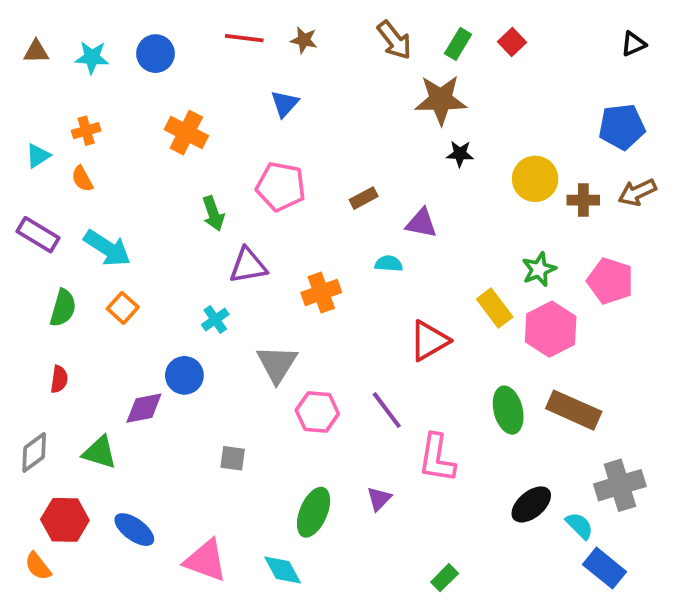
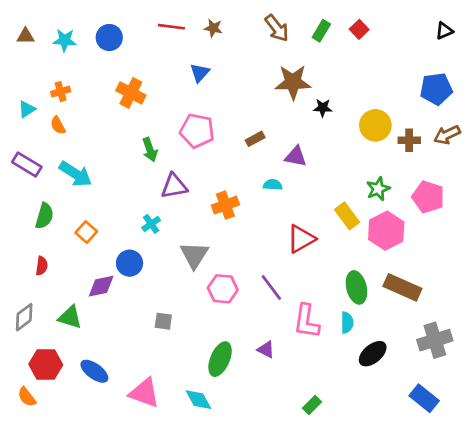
brown star: (441, 100) -> (293, 82), moved
orange square: (123, 308) -> (86, 232), moved
purple triangle: (379, 499) -> (266, 350), turned -48
cyan semicircle: (579, 526) -> (347, 323), moved, turned 45

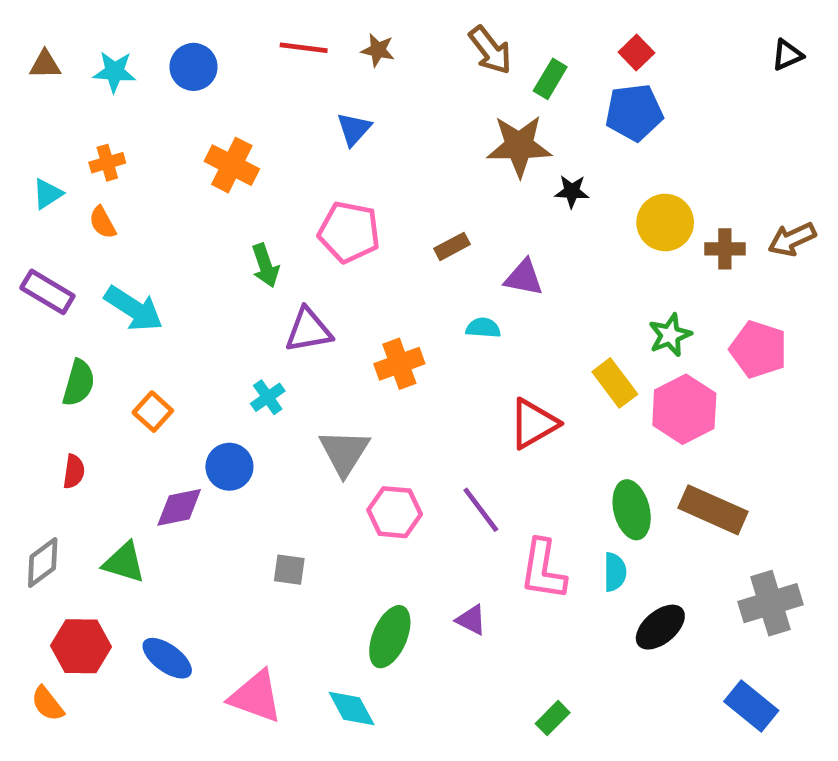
green rectangle: (321, 31) -> (550, 79), moved
blue pentagon: (436, 89) -> (634, 112), moved

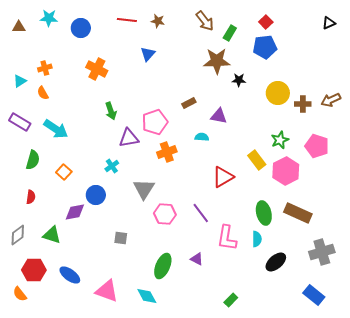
cyan star: (115, 72) -> (49, 18), moved
pink pentagon: (349, 232) -> (155, 122), moved, turned -30

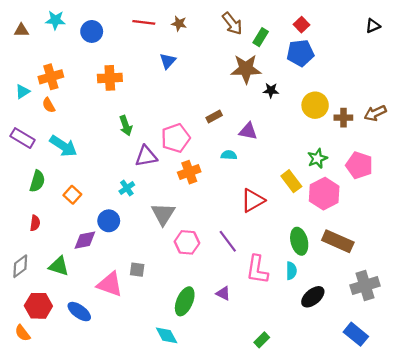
orange cross: (45, 68) -> (51, 77), size x1.5
orange cross: (97, 69) -> (110, 78), turned -30
pink triangle: (107, 291) -> (110, 284), moved

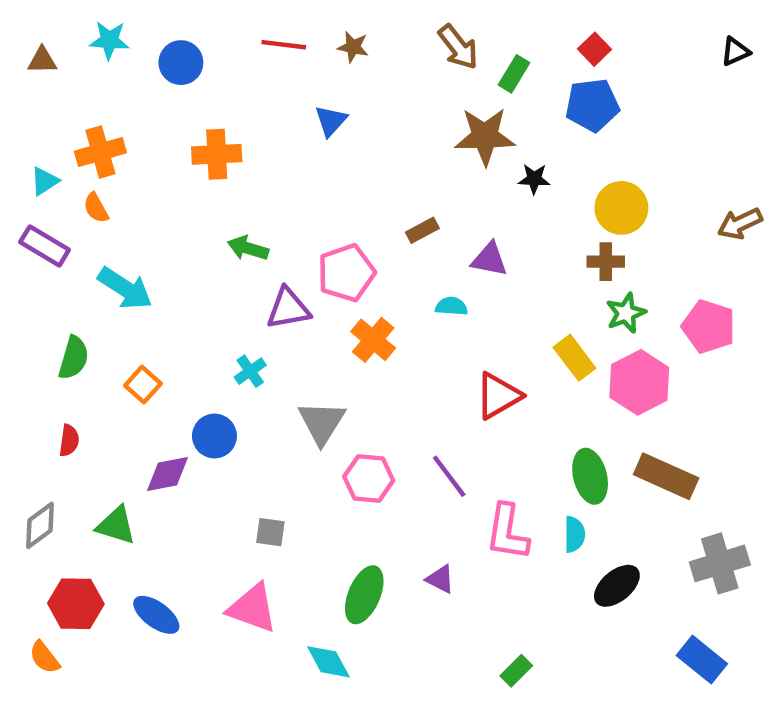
brown cross: (343, 118) -> (606, 262), moved
green arrow: (126, 126) -> (248, 248), turned 126
purple rectangle: (23, 138) -> (45, 246), moved
orange cross: (189, 172) -> (373, 340), turned -30
pink triangle: (110, 284) -> (252, 608), moved

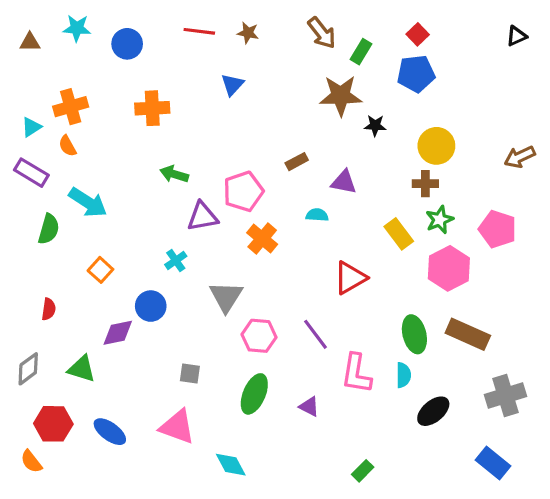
green semicircle: (74, 358) -> (49, 229), moved
yellow rectangle: (574, 358) -> (399, 234), moved
green ellipse: (364, 595) -> (254, 394), moved

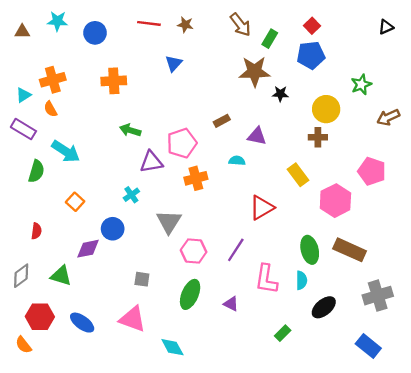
green star: (440, 220) -> (361, 84), moved
orange cross: (262, 239) -> (196, 178), turned 35
purple line: (316, 334) -> (236, 250), turned 70
green rectangle: (363, 471) -> (283, 333), moved

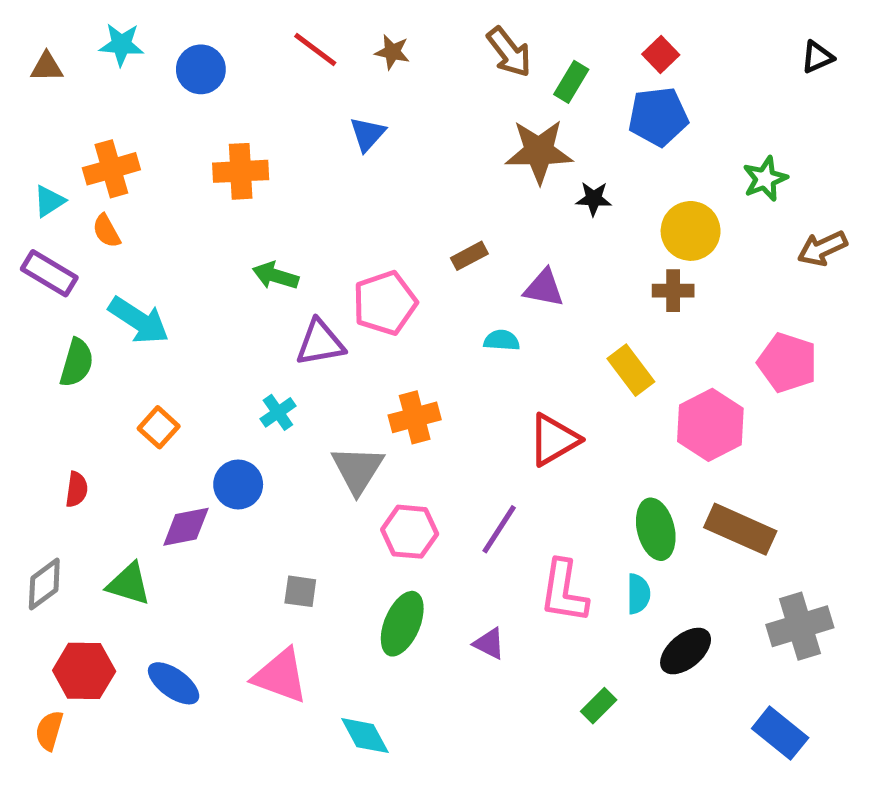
red line: (149, 23) -> (315, 50), turned 30
orange cross: (196, 178) -> (415, 417), moved
orange semicircle: (23, 345) -> (49, 731), turned 54

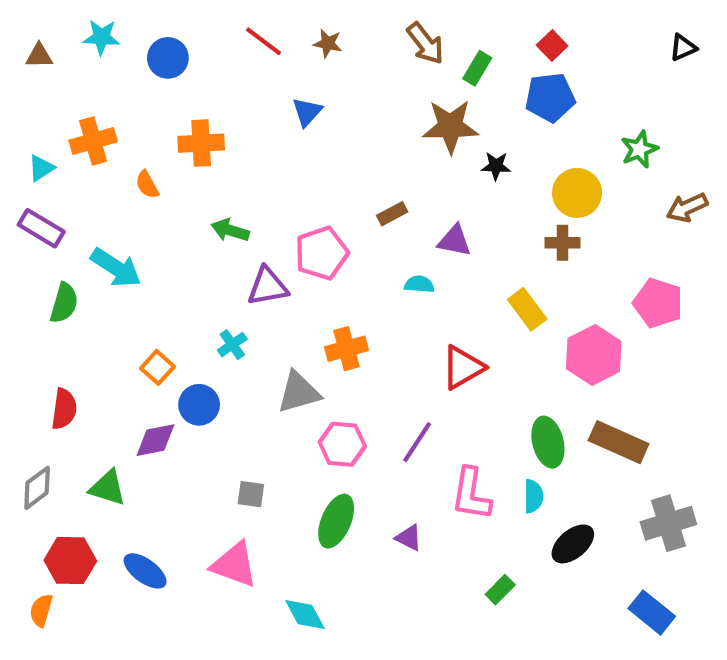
orange semicircle: (106, 231) -> (147, 185), moved
orange square: (159, 427) -> (157, 367), moved
gray triangle: (357, 470) -> (299, 392), turned 42
red semicircle: (77, 489) -> (64, 409), size x1.4

